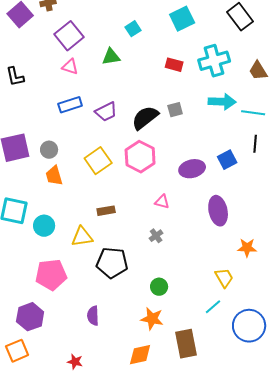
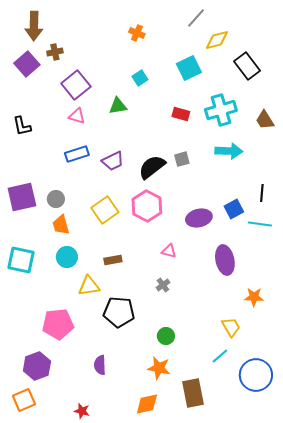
cyan line: (253, 113) -> (260, 224), moved
cyan circle: (44, 226) -> (67, 257), moved

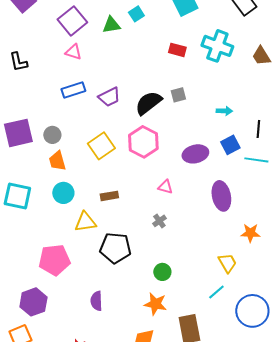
green triangle: (118, 106) -> (111, 25), moved
cyan cross: (221, 110) -> (217, 46), turned 36
cyan arrow: (229, 151) -> (224, 111), moved, size x0.6

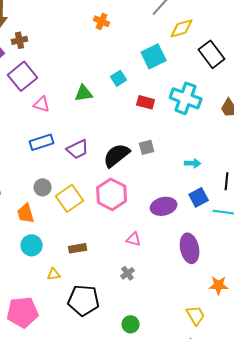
cyan square: (136, 14) -> (119, 78), moved
purple square: (72, 21) -> (23, 76), moved
green triangle: (111, 25) -> (84, 93), moved
gray circle: (52, 135) -> (43, 187), moved
yellow triangle: (85, 222) -> (54, 274), size x0.6

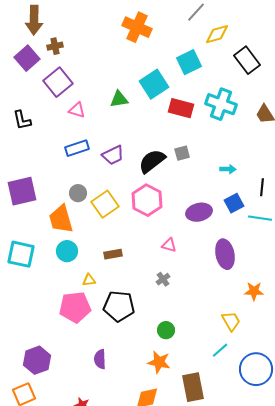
orange cross: (102, 21) -> (137, 27), size x1.8
cyan square: (119, 78) -> (154, 84), size x1.8
red rectangle: (146, 102) -> (181, 108), size x1.4
orange trapezoid: (26, 213) -> (61, 219), size x1.4
pink pentagon: (23, 312) -> (75, 307), moved

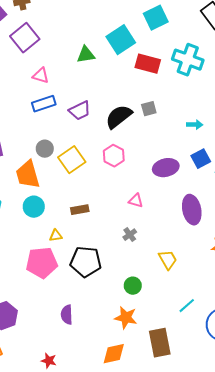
pink triangle: (77, 110) -> (41, 76), moved
pink hexagon: (147, 200) -> (114, 156), size x0.7
yellow trapezoid: (231, 321) -> (168, 260), moved

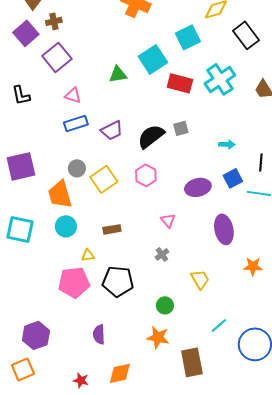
cyan cross: (188, 60) -> (220, 79), turned 36
pink triangle: (136, 201) -> (168, 220), turned 35
orange diamond: (114, 354) -> (120, 373), moved

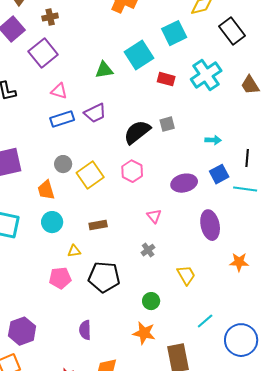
brown cross: (54, 21) -> (50, 17), moved
red rectangle: (180, 83) -> (166, 79), size x0.7
purple trapezoid: (112, 130) -> (95, 113), moved
orange trapezoid: (60, 194) -> (46, 190), size x0.7
pink pentagon: (74, 282) -> (60, 278), size x0.7

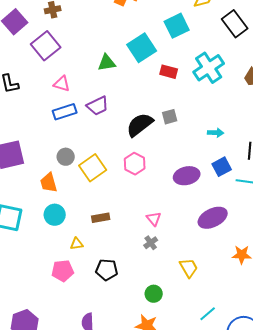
pink triangle: (154, 216) -> (154, 219), moved
purple ellipse: (210, 225) -> (213, 218), turned 76
black pentagon: (104, 277) -> (107, 270), size x0.7

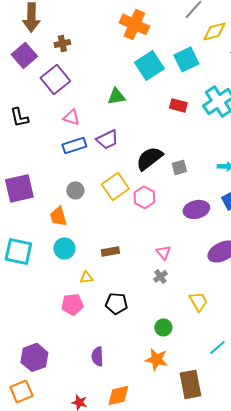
cyan square: (142, 48) -> (149, 65), moved
gray square: (170, 117) -> (179, 167), moved
yellow square: (93, 168) -> (115, 186), moved

